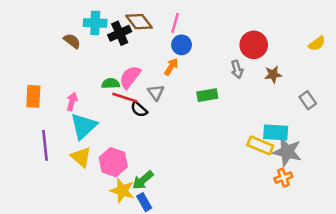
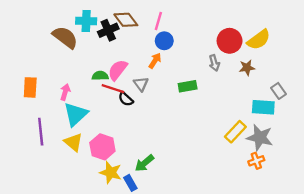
brown semicircle: (72, 41) -> (65, 37), size x1.6
yellow semicircle: (317, 44) -> (259, 40), moved, size x1.5
cyan rectangle: (276, 132) -> (263, 107), moved
yellow rectangle: (260, 145) -> (235, 132), turned -70
green arrow: (143, 180) -> (144, 163), moved

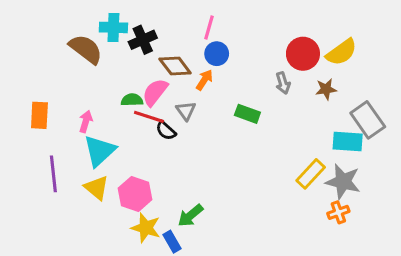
brown diamond: (126, 20) -> (175, 66), moved
green rectangle: (188, 86) -> (247, 114), turned 30
gray rectangle: (278, 91) -> (368, 120), size x1.6

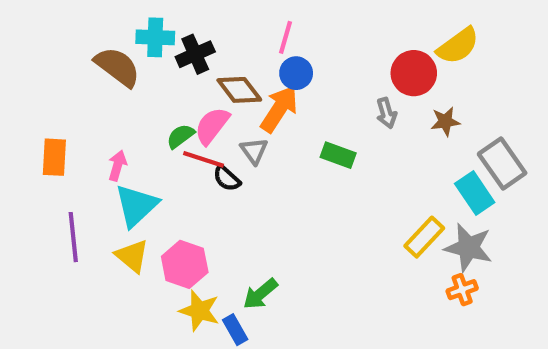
yellow semicircle: (341, 52) -> (458, 46), moved
orange arrow: (204, 80) -> (279, 109), size x1.6
green semicircle: (132, 100) -> (180, 136), turned -35
cyan rectangle: (348, 142) -> (475, 193), turned 52

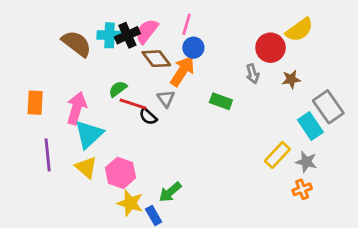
cyan cross: (155, 37) -> (110, 35), moved
pink semicircle: (212, 126) -> (147, 31), moved
pink arrow: (117, 166) -> (77, 108), size x1.6
gray star: (468, 248) -> (306, 162), size x0.7

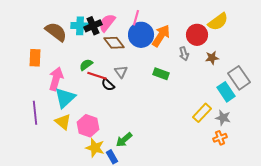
blue circle: (193, 48) -> (141, 35), size x1.6
orange arrow: (182, 71) -> (161, 36), moved
orange rectangle: (35, 103) -> (35, 58), moved

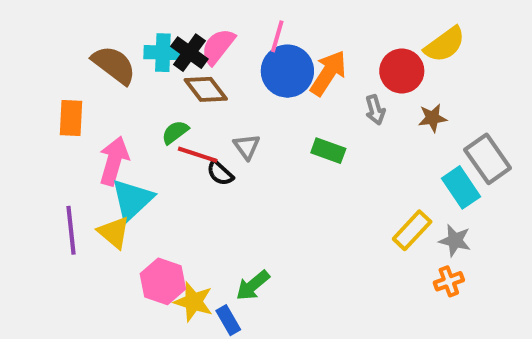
black cross: (93, 26) -> (189, 53), turned -30
brown diamond: (114, 43) -> (206, 89), moved
yellow triangle: (63, 122) -> (114, 232), moved
pink hexagon: (88, 126) -> (163, 281), moved

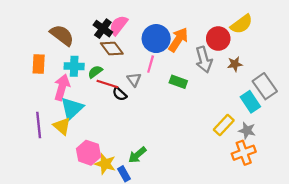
pink line: (277, 36) -> (151, 64), moved
cyan cross: (163, 53) -> (74, 66), moved
gray arrow: (375, 110) -> (204, 60), size x1.6
orange cross: (449, 281) -> (244, 153), size x1.5

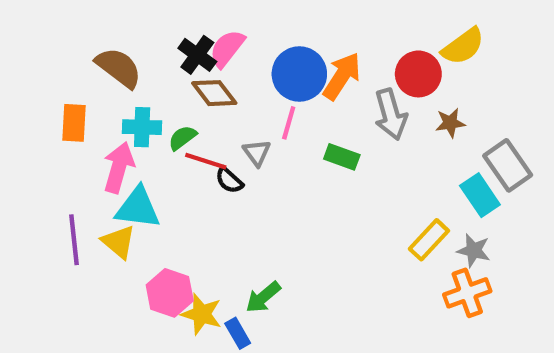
cyan triangle: (72, 108) -> (138, 208), turned 50

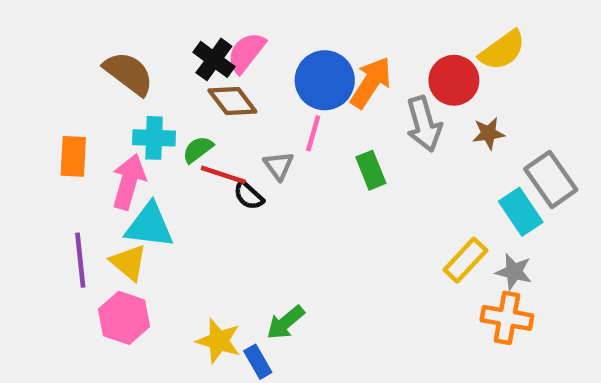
orange rectangle: (74, 123) -> (73, 156), moved
green rectangle: (342, 157) -> (371, 170), turned 48
pink hexagon: (170, 293) -> (124, 318), moved
orange cross: (467, 293) -> (507, 318), turned 30

